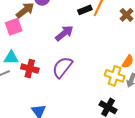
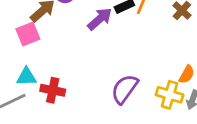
purple arrow: (64, 33) -> (100, 19), moved
purple semicircle: (62, 67) -> (125, 89), moved

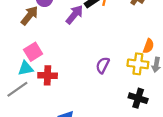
pink square: (28, 34) -> (33, 52), moved
purple semicircle: (125, 89) -> (103, 65), size x0.7

